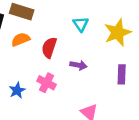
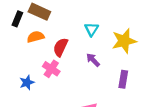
purple arrow: (79, 65) -> (93, 60), moved, turned -152
pink cross: (47, 83) -> (51, 69), moved

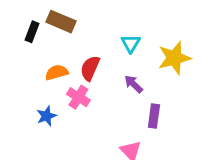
orange semicircle: (36, 37) -> (57, 72), moved
purple rectangle: (123, 79) -> (154, 116), moved

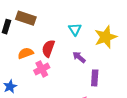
pink cross: (78, 97) -> (42, 69), turned 35
blue star: (46, 116) -> (10, 86), moved

